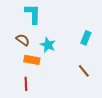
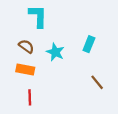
cyan rectangle: (86, 38) -> (89, 44), moved
orange rectangle: (32, 60) -> (25, 70), moved

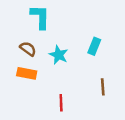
brown line: (97, 82) -> (103, 87), turned 35
red line: (30, 97) -> (61, 103), moved

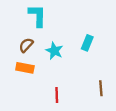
brown semicircle: (28, 49) -> (26, 45), turned -84
brown line: (103, 87) -> (101, 88), moved

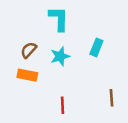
cyan L-shape: (37, 16) -> (59, 19), moved
cyan star: (54, 51) -> (60, 56), turned 30

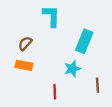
cyan rectangle: (96, 47) -> (84, 41), size x1.5
cyan star: (60, 56) -> (72, 69), moved

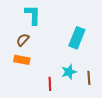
cyan L-shape: (51, 16) -> (33, 15), moved
cyan star: (72, 69) -> (69, 72), moved

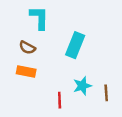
cyan rectangle: (77, 38) -> (75, 45), moved
brown semicircle: (23, 40) -> (27, 48), turned -104

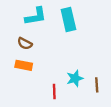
cyan L-shape: (39, 18) -> (36, 16), turned 80
cyan rectangle: (75, 45) -> (68, 20), moved, turned -35

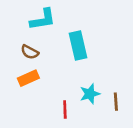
cyan rectangle: (68, 20) -> (78, 46), moved
orange rectangle: (24, 65) -> (28, 78), turned -35

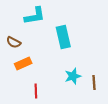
brown semicircle: (30, 52) -> (14, 42), moved
red line: (65, 109) -> (36, 91), moved

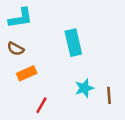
cyan L-shape: (35, 16) -> (21, 18), moved
red line: (36, 91) -> (41, 105), turned 32

